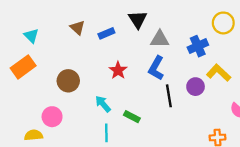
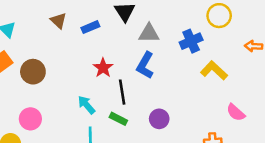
brown circle: (68, 81) -> (33, 72), moved
purple circle: (196, 87) -> (159, 119), moved
black line: (169, 96) -> (122, 92), moved

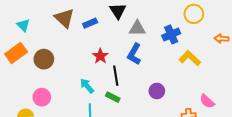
brown triangle: (58, 21) -> (64, 18), size x1.5
pink semicircle: (236, 112) -> (207, 101), moved
purple circle: (159, 119) -> (157, 91), moved

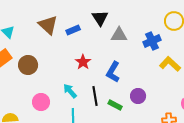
blue L-shape: (134, 54) -> (113, 72), moved
black line: (116, 76) -> (95, 96), moved
pink circle: (42, 97) -> (41, 102), moved
green rectangle: (113, 97) -> (115, 105), moved

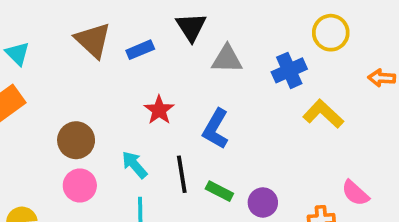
brown circle: (28, 65) -> (76, 140), moved
purple circle: (138, 96) -> (263, 202), moved

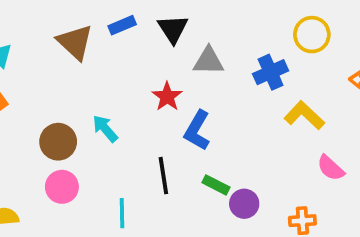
blue rectangle: (140, 50) -> (122, 25), moved
red star: (159, 110) -> (167, 97), moved
cyan arrow: (135, 165) -> (105, 129), moved
green rectangle: (219, 191) -> (216, 185), moved
pink semicircle: (355, 193) -> (331, 168), moved

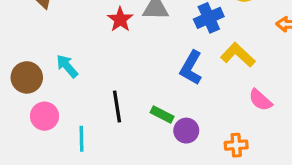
red star: (167, 97) -> (120, 19), moved
blue L-shape: (197, 130) -> (191, 68), moved
pink circle: (62, 187) -> (45, 116), moved

